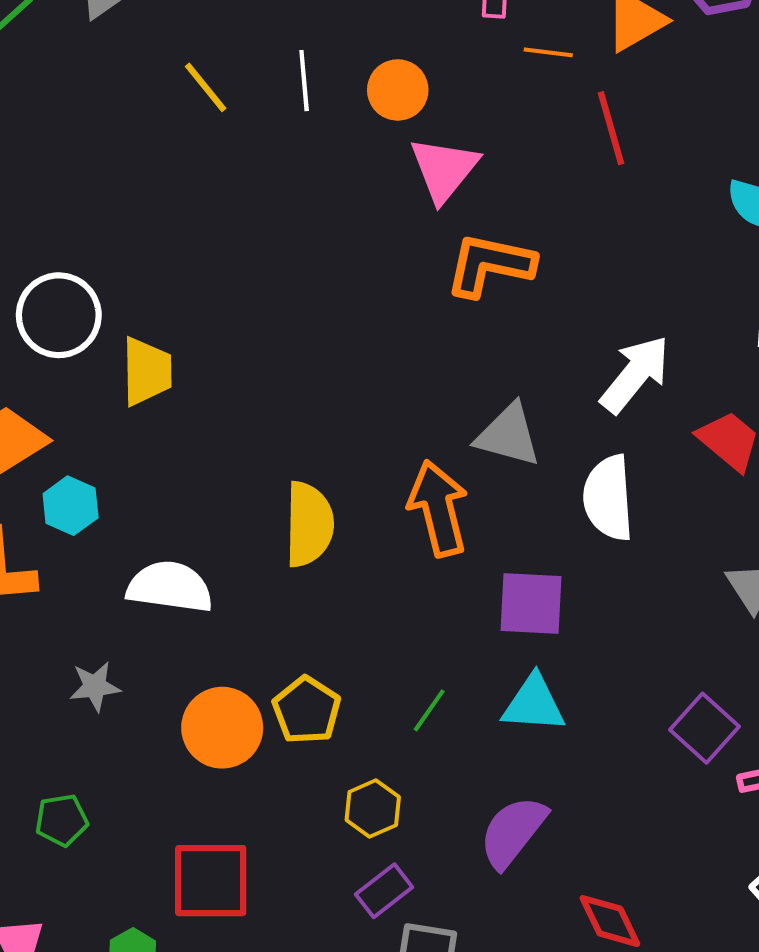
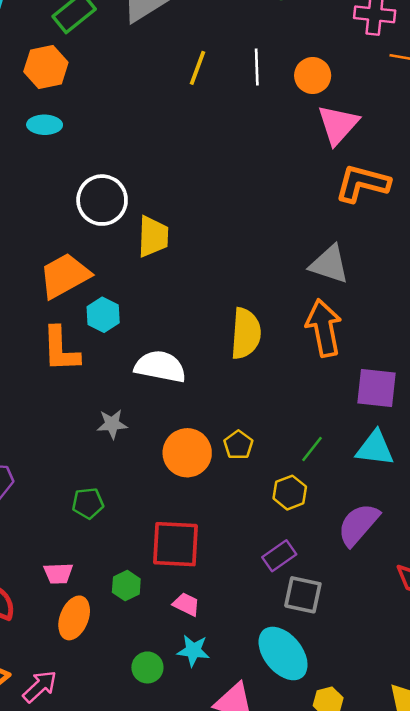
yellow line: (206, 87) -> (197, 68), turned 56
gray triangle: (508, 435) -> (329, 264), moved
yellow pentagon: (307, 710) -> (238, 445), size x0.7
yellow hexagon: (373, 809) -> (290, 493), moved

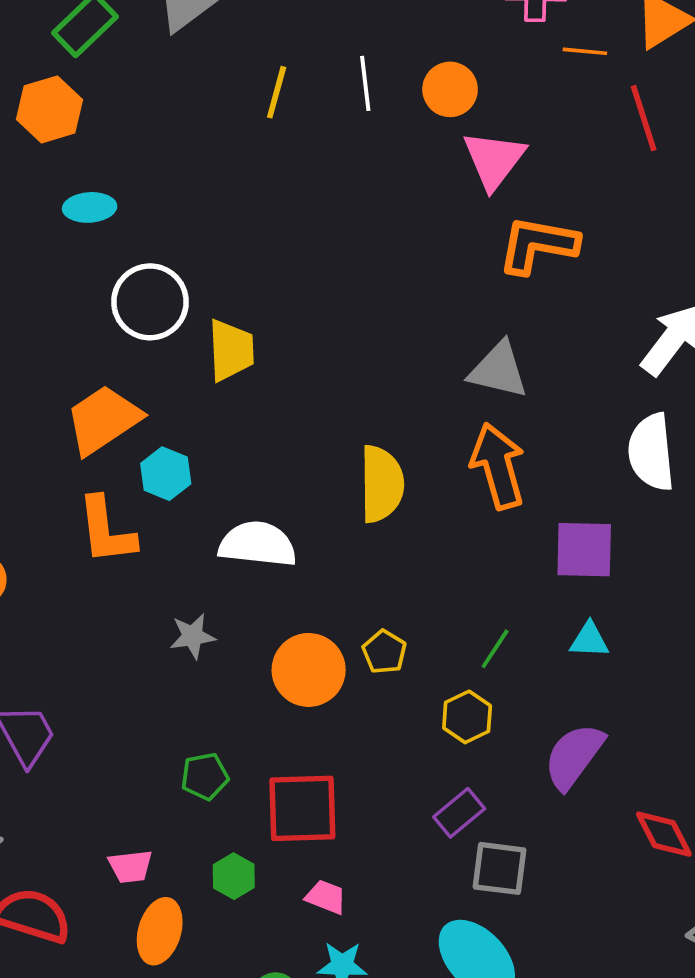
cyan ellipse: (45, 125) -> (90, 207), moved
cyan triangle: (375, 448) -> (589, 640), size x0.7
green pentagon: (88, 503) -> (205, 776), moved

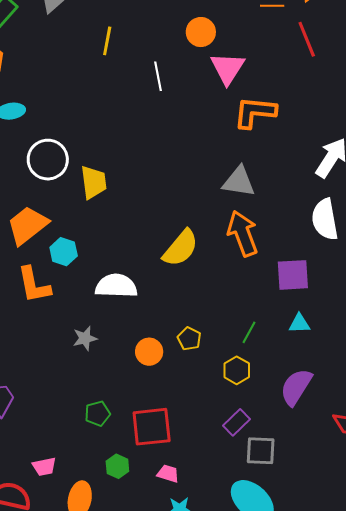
white line: (365, 83) -> (158, 76), moved
yellow semicircle: (382, 484) -> (181, 248), turned 45
orange circle: (309, 670) -> (149, 352), size x0.7
pink trapezoid: (130, 866) -> (44, 467), moved

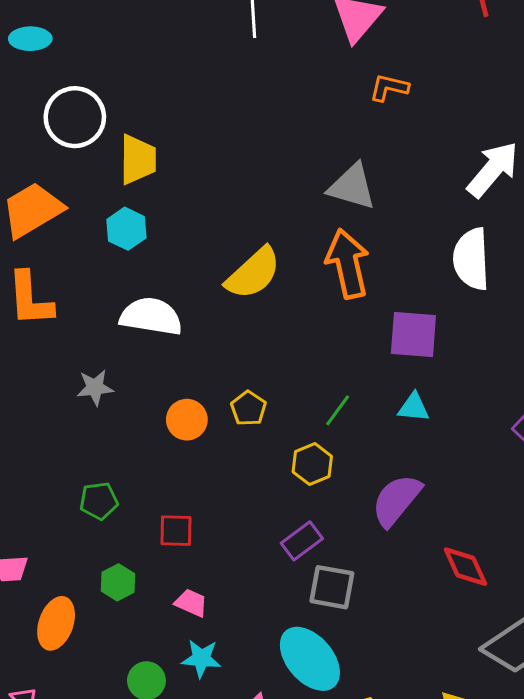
orange L-shape: (255, 112) -> (389, 88), size x0.6
cyan hexagon: (64, 252) -> (126, 229), moved
red square: (152, 427) -> (176, 531), size x0.6

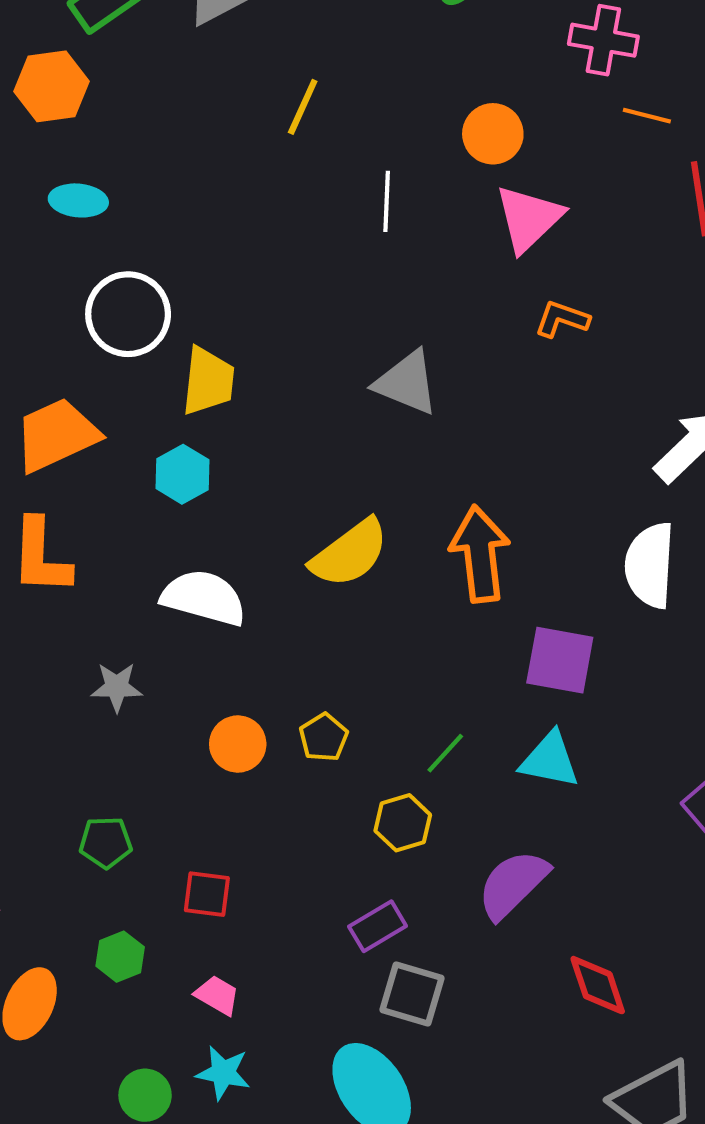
gray triangle: (352, 187) -> (407, 383), moved
cyan triangle: (414, 407) -> (550, 760), size x1.4

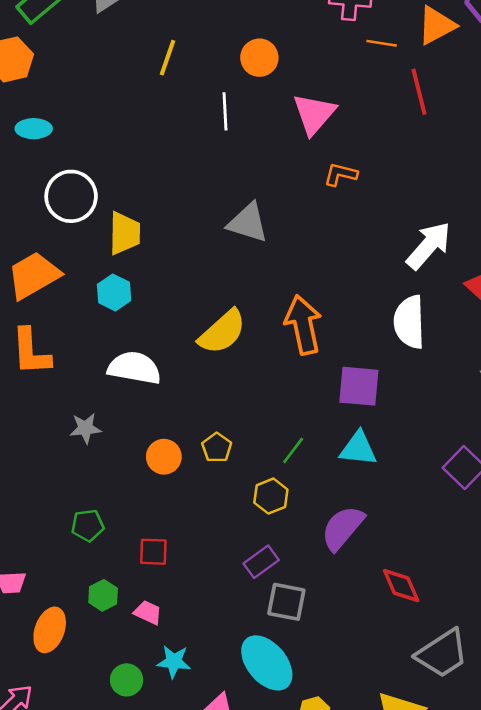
orange circle: (493, 134) -> (259, 58), moved
pink trapezoid: (217, 995) -> (148, 613), moved

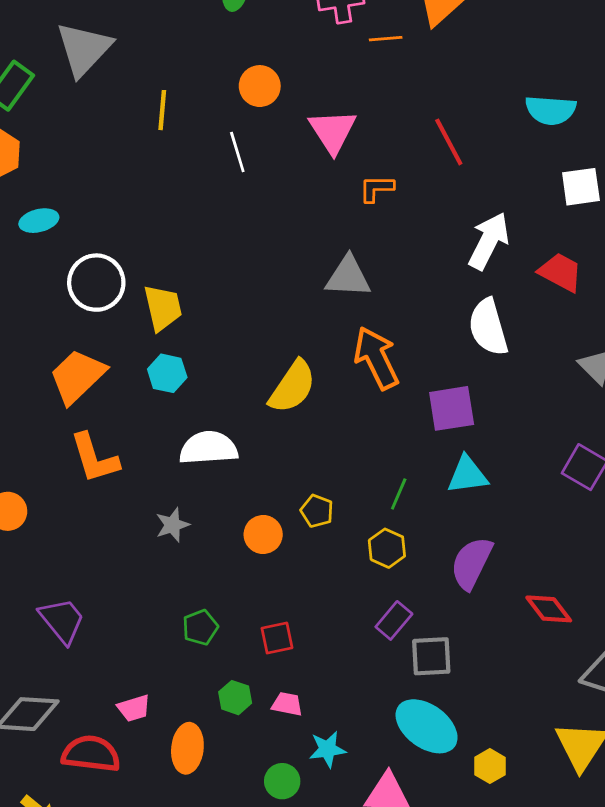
red line: (419, 92) -> (449, 142), moved
gray triangle: (248, 223) -> (348, 277), moved

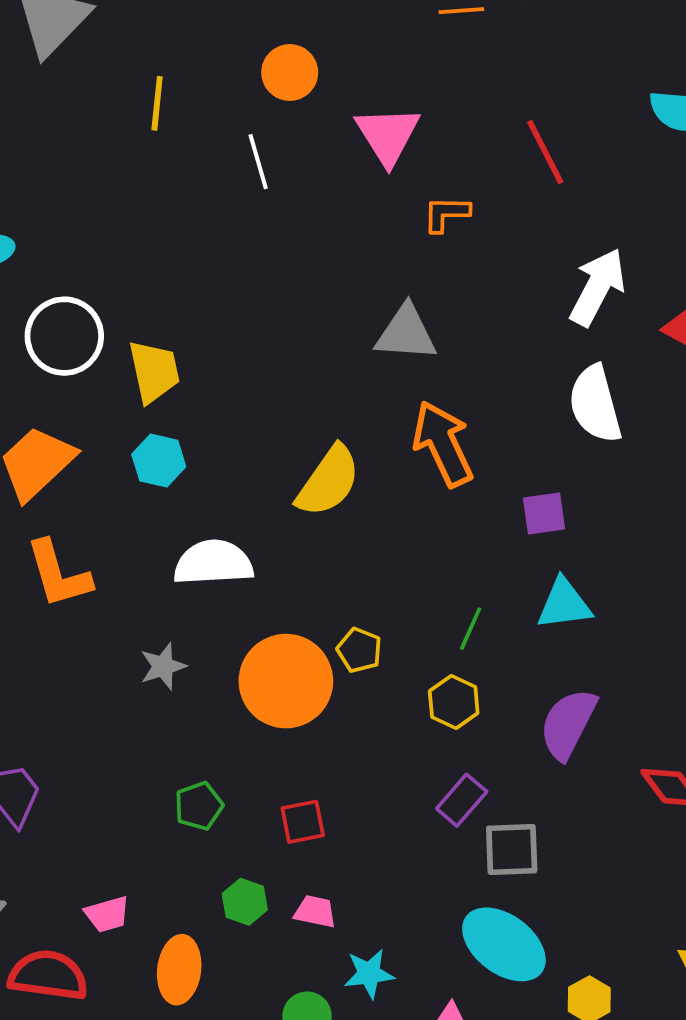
purple square: (452, 408) -> (544, 514), size x0.7
orange circle: (263, 535) -> (286, 681), size x1.8

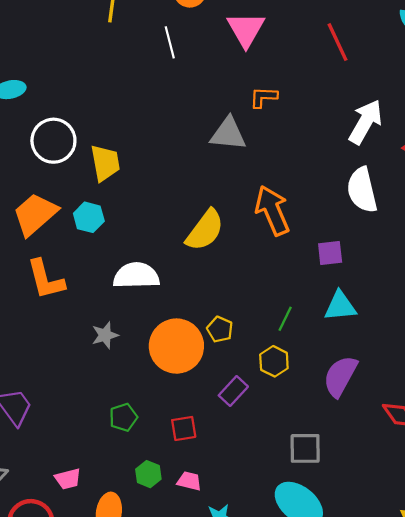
orange L-shape: (446, 214) -> (263, 97), moved
gray triangle: (406, 333) -> (228, 134), moved
cyan hexagon: (159, 461) -> (89, 217), moved
purple rectangle: (462, 800) -> (233, 391), moved

